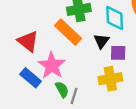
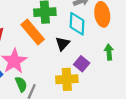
purple square: (118, 53) -> (82, 64), moved, turned 32

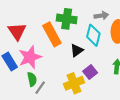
yellow cross: (67, 79) -> (74, 83), turned -30

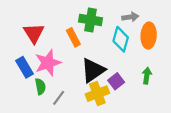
orange rectangle: (52, 34) -> (73, 37), size x0.7
black triangle: (77, 50) -> (93, 70), moved, size x1.6
green semicircle: (32, 79) -> (40, 87), moved

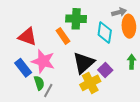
gray arrow: (130, 17) -> (119, 12), moved
red triangle: (34, 33) -> (27, 37), turned -30
pink star: (48, 63) -> (43, 61), turned -30
gray line: (59, 98) -> (48, 91), moved

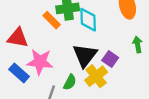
cyan diamond: (105, 32) -> (88, 20), moved
orange rectangle: (63, 36) -> (52, 20), moved
green semicircle: (39, 83) -> (70, 82), moved, turned 56

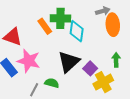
yellow cross: (96, 76) -> (103, 82), moved
green semicircle: (70, 82) -> (52, 83), turned -112

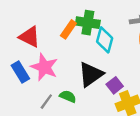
orange rectangle: (45, 26) -> (68, 29), turned 63

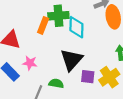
pink star: (44, 67) -> (30, 63), size x0.6
purple square: (115, 85) -> (88, 77), moved, turned -32

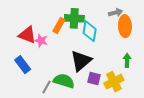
pink star: (30, 63) -> (41, 41), moved
green semicircle: (56, 83) -> (64, 81), size x1.5

